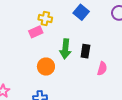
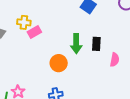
yellow cross: (45, 18) -> (24, 22), moved
pink rectangle: (36, 32) -> (34, 32), moved

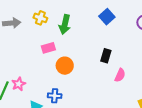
pink rectangle: (34, 32) -> (48, 48), moved
green arrow: (76, 44) -> (65, 24), moved

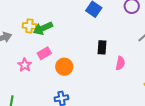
green arrow: (65, 24) -> (43, 28), moved, turned 66
pink star: (19, 84) -> (25, 65), moved

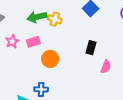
yellow cross: (29, 26) -> (55, 19), moved
pink star: (25, 65) -> (12, 41), moved

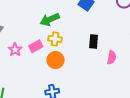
green arrow: (37, 17) -> (50, 19), moved
yellow cross: (55, 19) -> (55, 39), moved

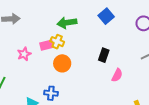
yellow cross: (55, 39) -> (57, 42), moved
pink star: (15, 50) -> (24, 54), moved

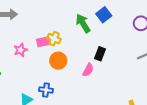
green arrow: (67, 23) -> (83, 23), moved, turned 66
pink semicircle: (117, 75) -> (88, 70), moved

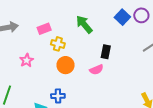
blue square: (104, 15) -> (122, 17), moved
pink rectangle: (43, 42) -> (44, 29), moved
pink semicircle: (88, 70) -> (96, 70), turned 48

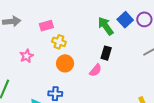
green arrow: (84, 24) -> (106, 26), moved
pink semicircle: (96, 70) -> (96, 70), turned -32

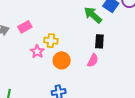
pink rectangle: (46, 26) -> (25, 27), moved
pink star: (27, 56) -> (37, 52), moved

